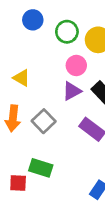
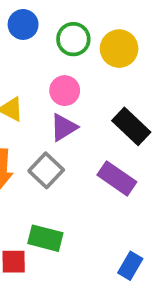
pink circle: (76, 65) -> (65, 91), moved
purple triangle: (72, 91) -> (64, 127), moved

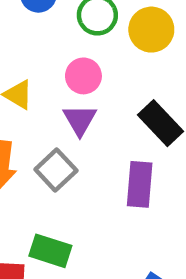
purple triangle: (64, 127) -> (80, 120), turned -32
purple rectangle: (117, 178) -> (140, 184), turned 57

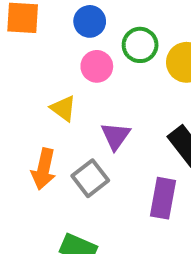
pink circle: (83, 76) -> (97, 66), moved

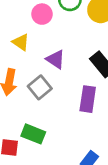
purple triangle: (116, 136) -> (56, 59), turned -30

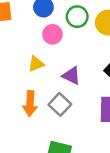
yellow triangle: (21, 42) -> (36, 64), turned -48

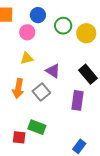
pink circle: (53, 34) -> (27, 32), moved

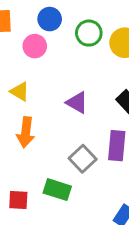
yellow triangle: (27, 58) -> (20, 91), moved, turned 48
gray square: (41, 92) -> (83, 159), moved
red square: (19, 137) -> (18, 200), moved

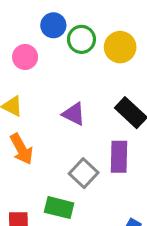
blue circle: (50, 19) -> (53, 25), moved
orange arrow: (26, 132) -> (21, 149), turned -32

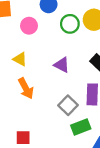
green circle: (81, 39) -> (70, 24), moved
green rectangle: (59, 208) -> (81, 127), moved, turned -36

